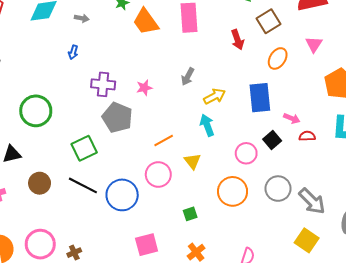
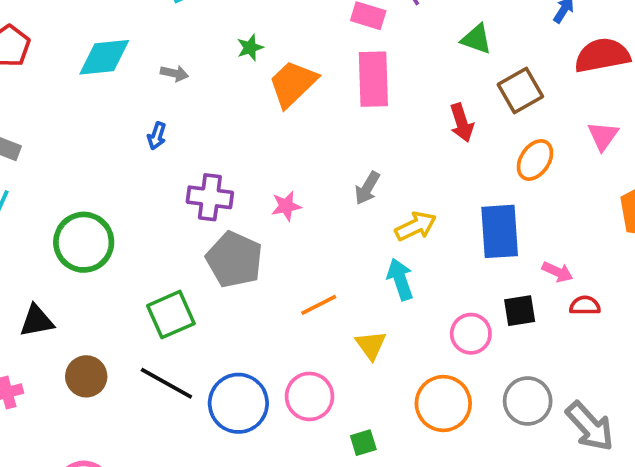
orange trapezoid: (146, 22) -> (293, 84), turned 80
black square: (272, 140) -> (520, 311), turned 30
pink circle: (158, 175) -> (309, 396), moved

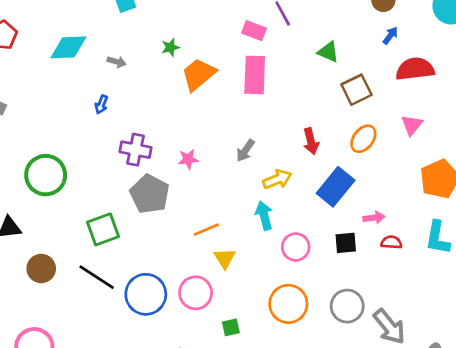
red arrow: (462, 123) -> (311, 141), moved
blue rectangle: (500, 231) -> (336, 187), turned 39
pink arrow: (557, 272) -> (374, 218), turned -35
pink circle: (471, 334) -> (296, 247), moved
yellow triangle: (371, 345) -> (225, 258), moved

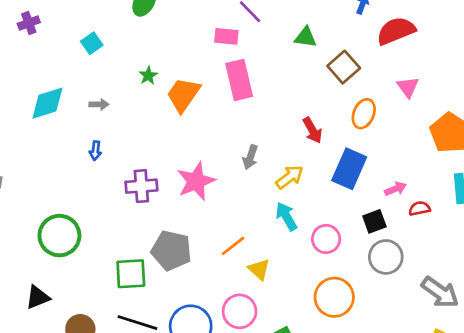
pink star: (188, 159) -> (196, 181), size x1.8
gray pentagon: (150, 194) -> (171, 250), moved
green square: (103, 229) -> (131, 274), turned 32
gray circle: (347, 306) -> (386, 257), moved

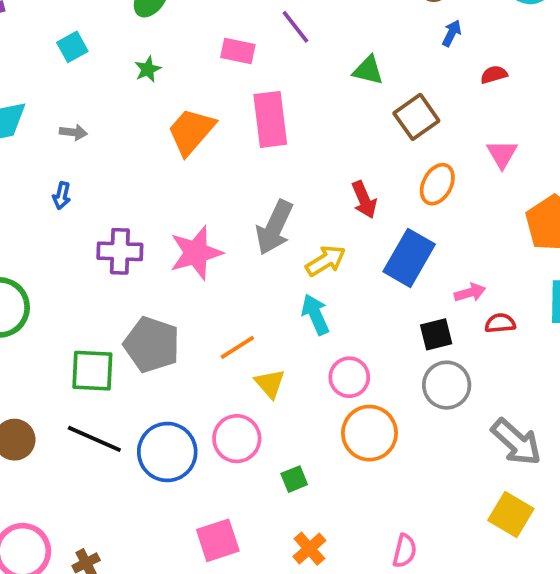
red semicircle: (396, 31) -> (494, 75), size x0.5
pink rectangle: (226, 36) -> (238, 51), moved
green star: (148, 75) -> (148, 69), moved
gray arrow: (250, 157) -> (274, 227), size x1.6
pink circle: (326, 239) -> (349, 377), moved

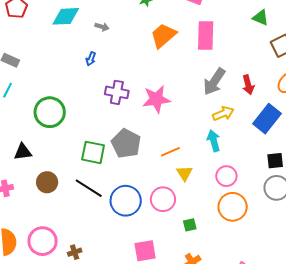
gray arrow: (274, 227) -> (214, 82), moved

